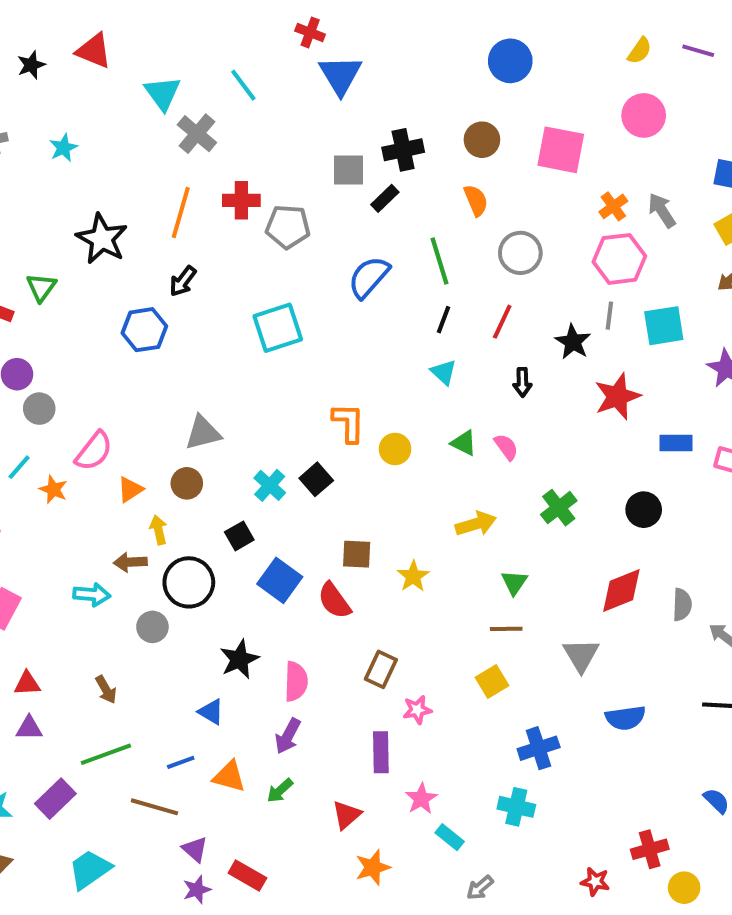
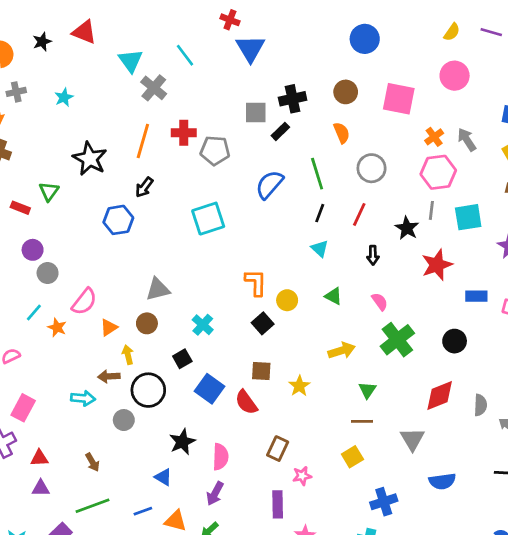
pink semicircle: (506, 447) -> (380, 302), moved
black square: (316, 479) -> (263, 323), moved
green cross: (559, 508) -> (397, 340), size x1.4

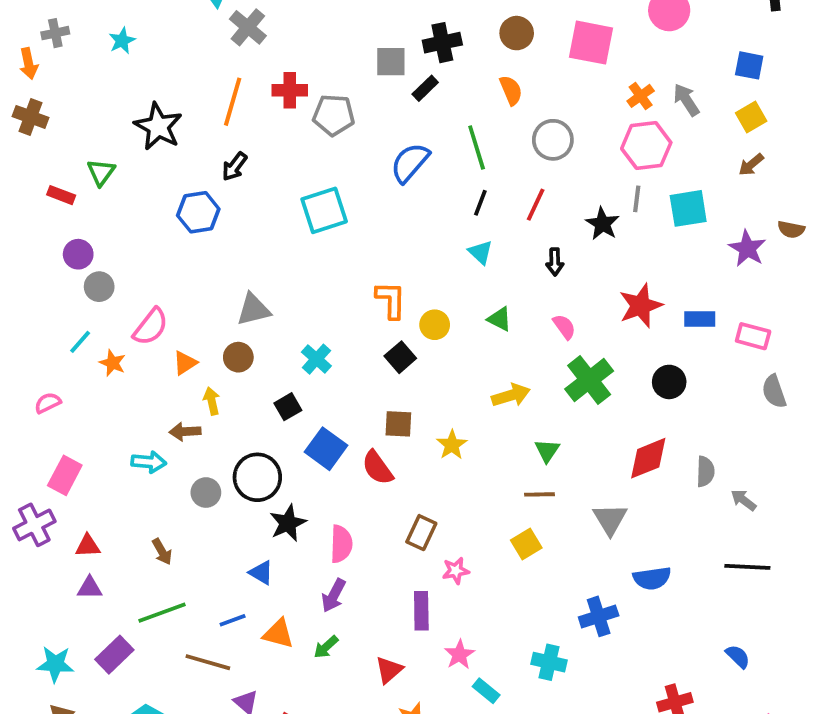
red star: (437, 265) -> (641, 306), moved
black circle: (148, 390) -> (257, 477), moved
blue cross: (384, 502) -> (599, 616), moved

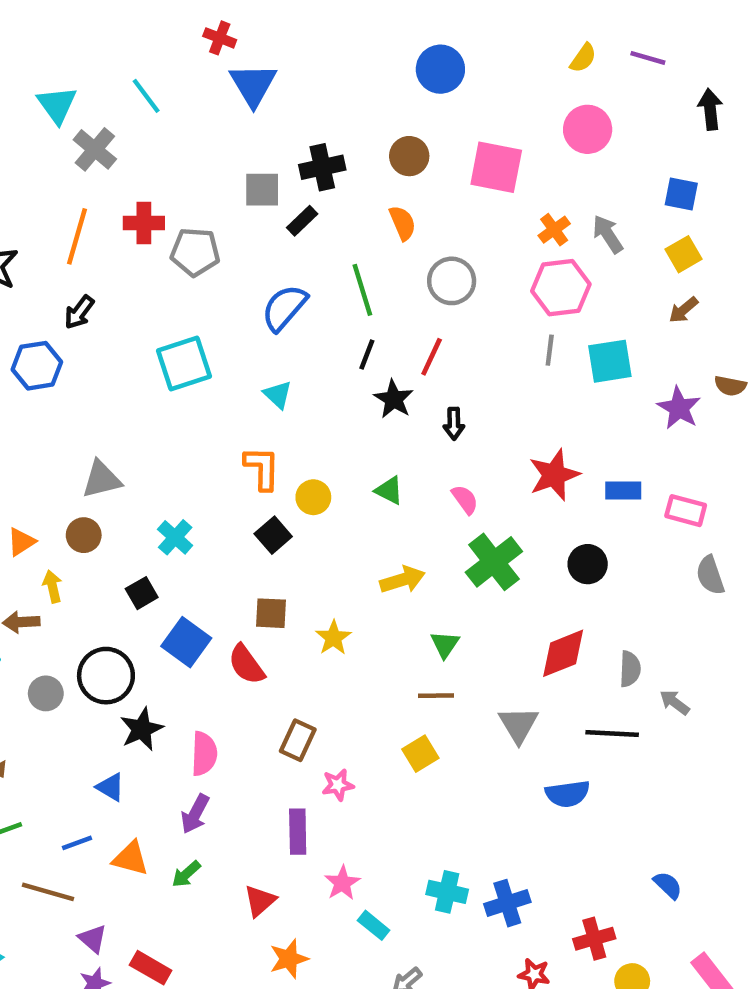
black star: (602, 224) -> (394, 399), moved
cyan triangle: (480, 252) -> (278, 395), moved
black line: (747, 567) -> (612, 734), moved
blue cross: (599, 616) -> (507, 903), moved

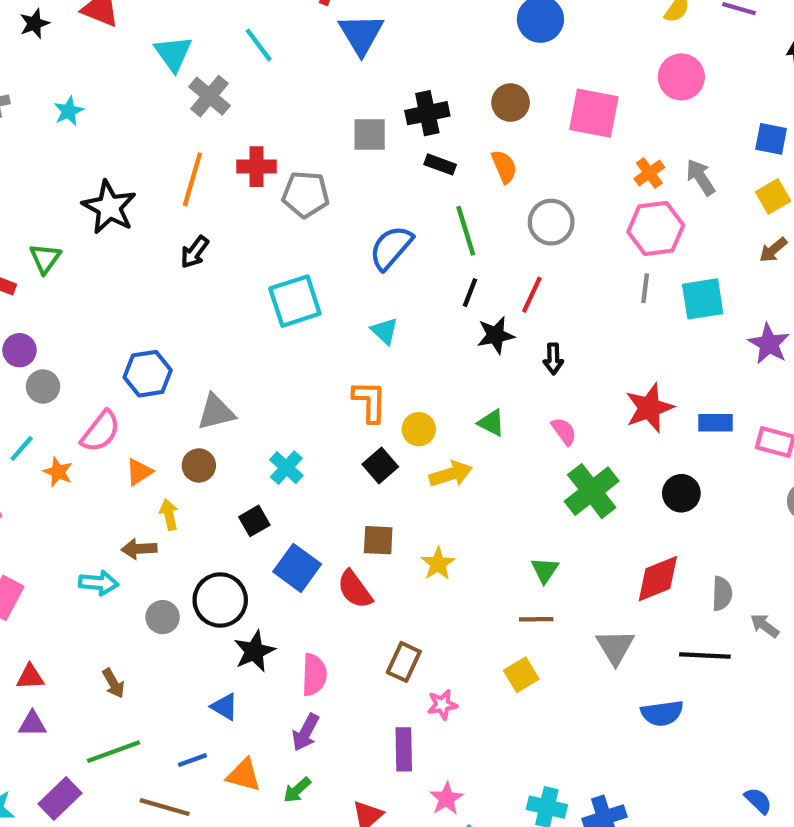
black rectangle: (302, 221) -> (440, 164), moved, turned 64
blue hexagon: (37, 366) -> (148, 374), moved
black star: (394, 399) -> (496, 335), turned 30
yellow arrow: (403, 580) -> (451, 474), moved

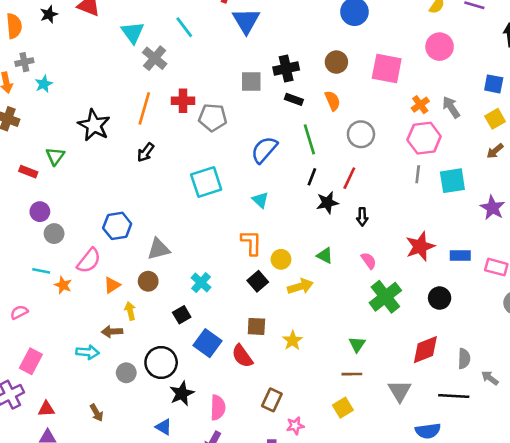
cyan star: (69, 111) -> (44, 84), moved
cyan line: (22, 448) -> (41, 271), turned 60

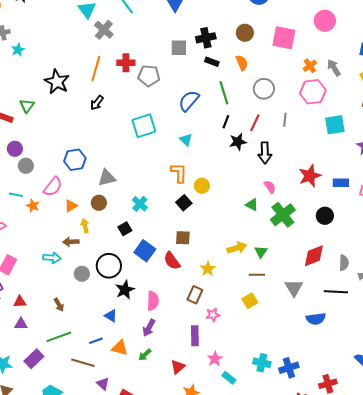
gray line: (418, 174) -> (285, 120), moved
black arrow: (362, 217) -> (265, 153), size x1.5
green triangle: (325, 255) -> (252, 205), moved
yellow arrow: (300, 286) -> (237, 248), moved
yellow star: (293, 341) -> (208, 269), moved

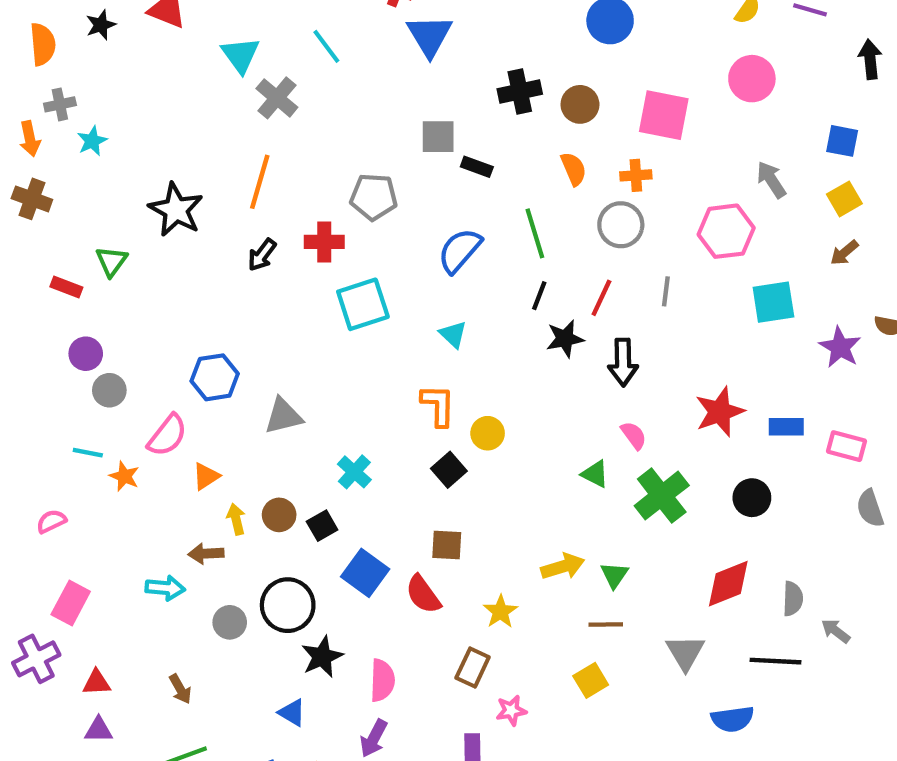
black cross: (206, 38) -> (520, 92), moved
black rectangle: (212, 62) -> (477, 167), moved
red cross: (126, 63) -> (324, 242), moved
orange cross: (310, 66) -> (636, 175), moved, turned 32
brown circle: (99, 203) -> (279, 515), moved

